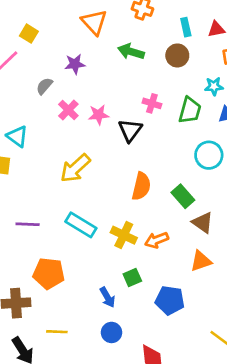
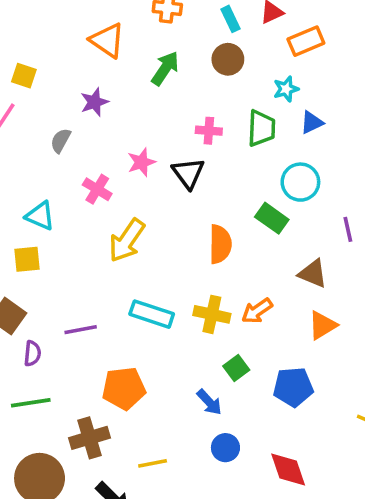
green arrow: (131, 52) -> (165, 68), turned 120
pink cross: (68, 110) -> (97, 189), moved
green rectangle: (183, 196) -> (272, 218), moved

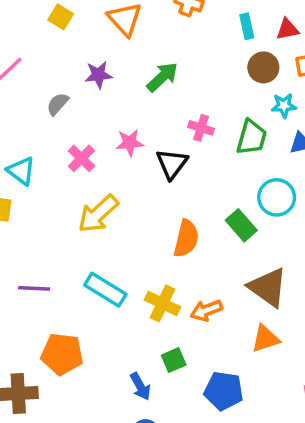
brown circle: (228, 59) -> (263, 67), moved
green arrow: (165, 68) -> (162, 77), moved
yellow square: (24, 76) -> (61, 17), moved
brown triangle: (313, 274) -> (268, 287), size x1.4

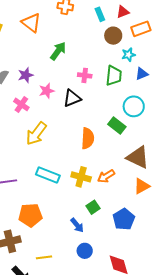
purple star: (98, 75) -> (26, 75), moved
black triangle: (172, 164) -> (72, 98), turned 42
blue pentagon: (224, 391) -> (124, 219), turned -30

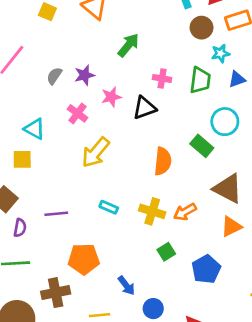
cyan rectangle: (48, 175) -> (109, 207), size x0.6
blue arrow: (77, 225) -> (126, 286), moved

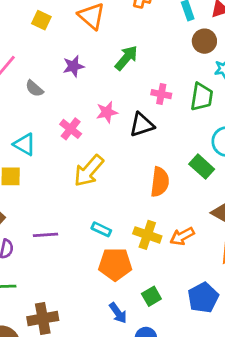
purple star: (84, 75) -> (73, 66), moved
gray semicircle: (54, 76) -> (34, 89), moved, turned -84
green square: (166, 252) -> (151, 296), moved
orange pentagon: (84, 259) -> (115, 264), moved

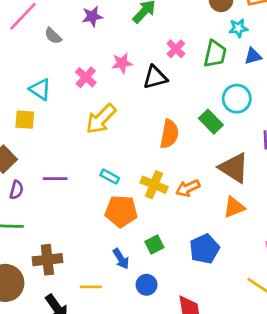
pink cross: (161, 94) -> (176, 49), turned 30

